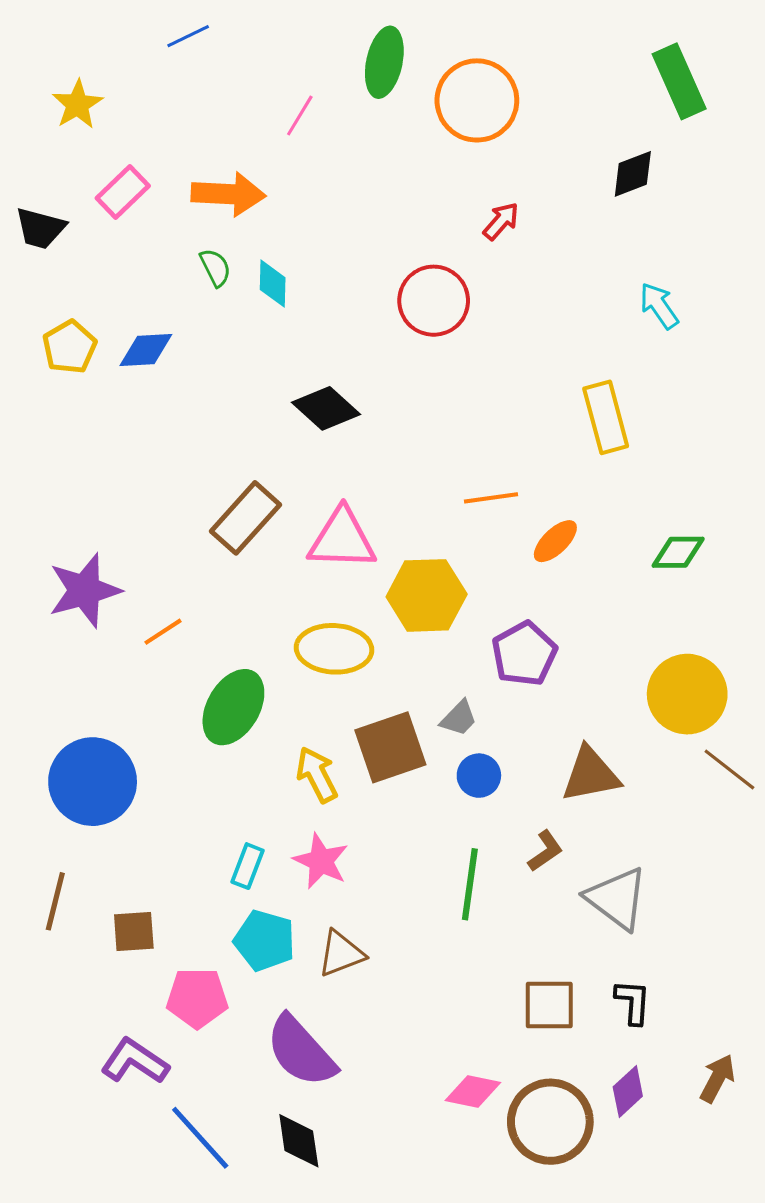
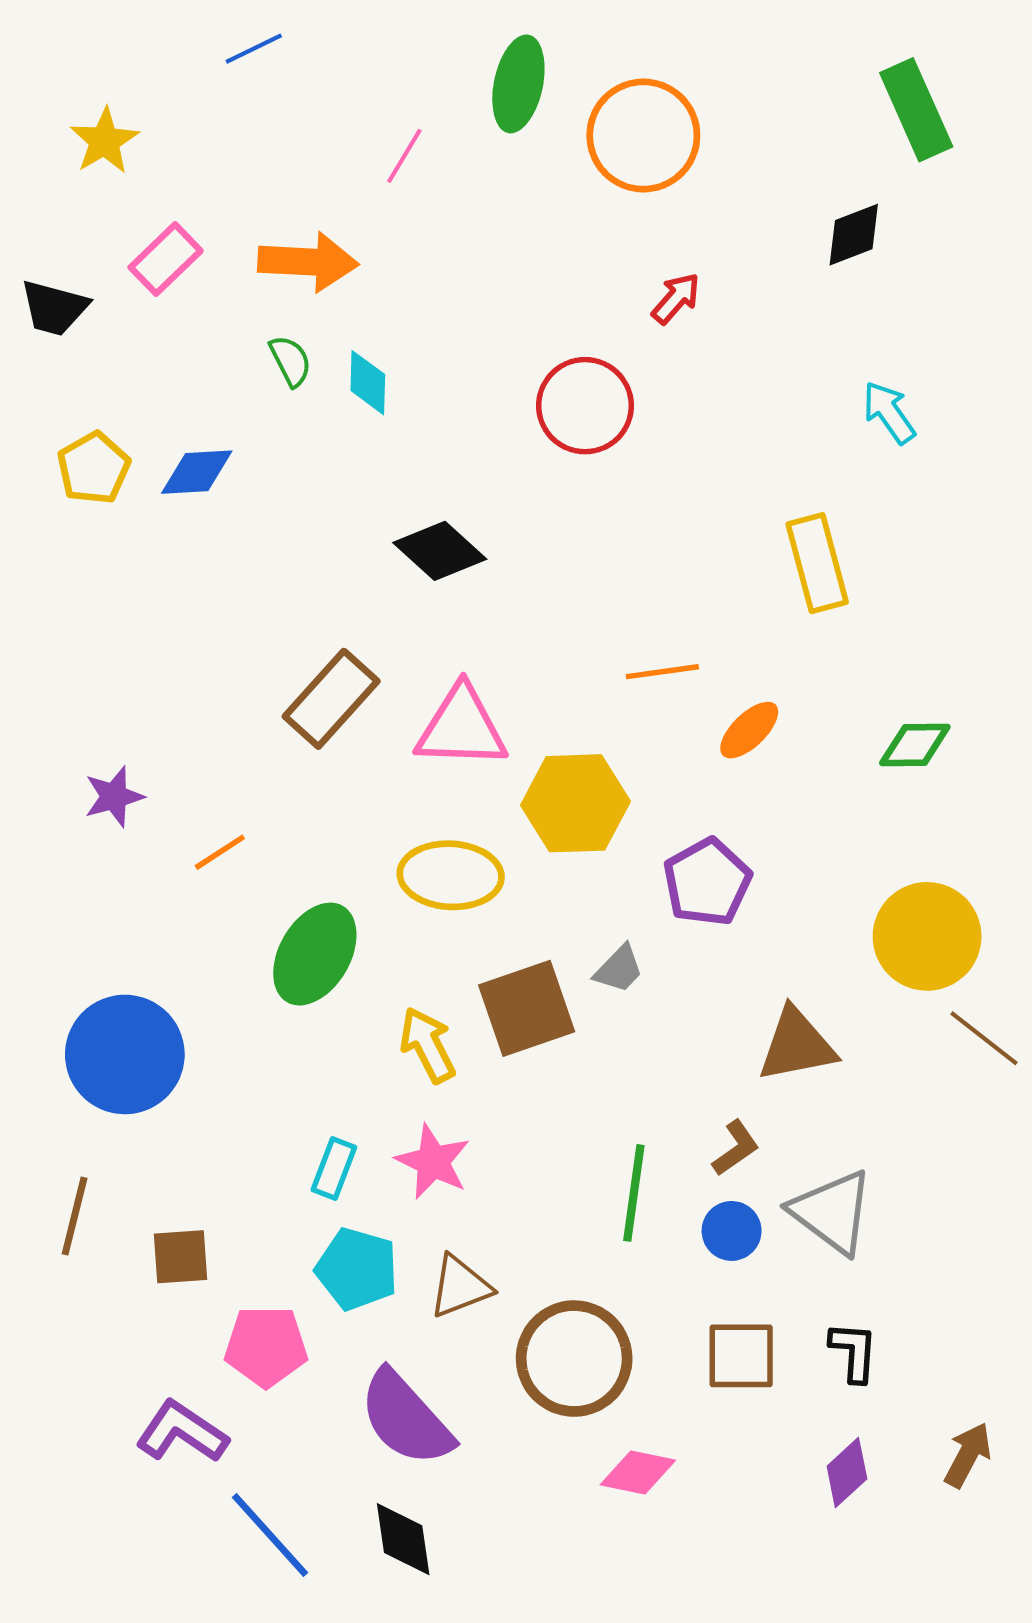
purple star: (85, 590) -> (114, 797), size x0.6
blue circle: (479, 776) -> (732, 1231), moved
brown circle: (550, 1122) -> (574, 1359), moved

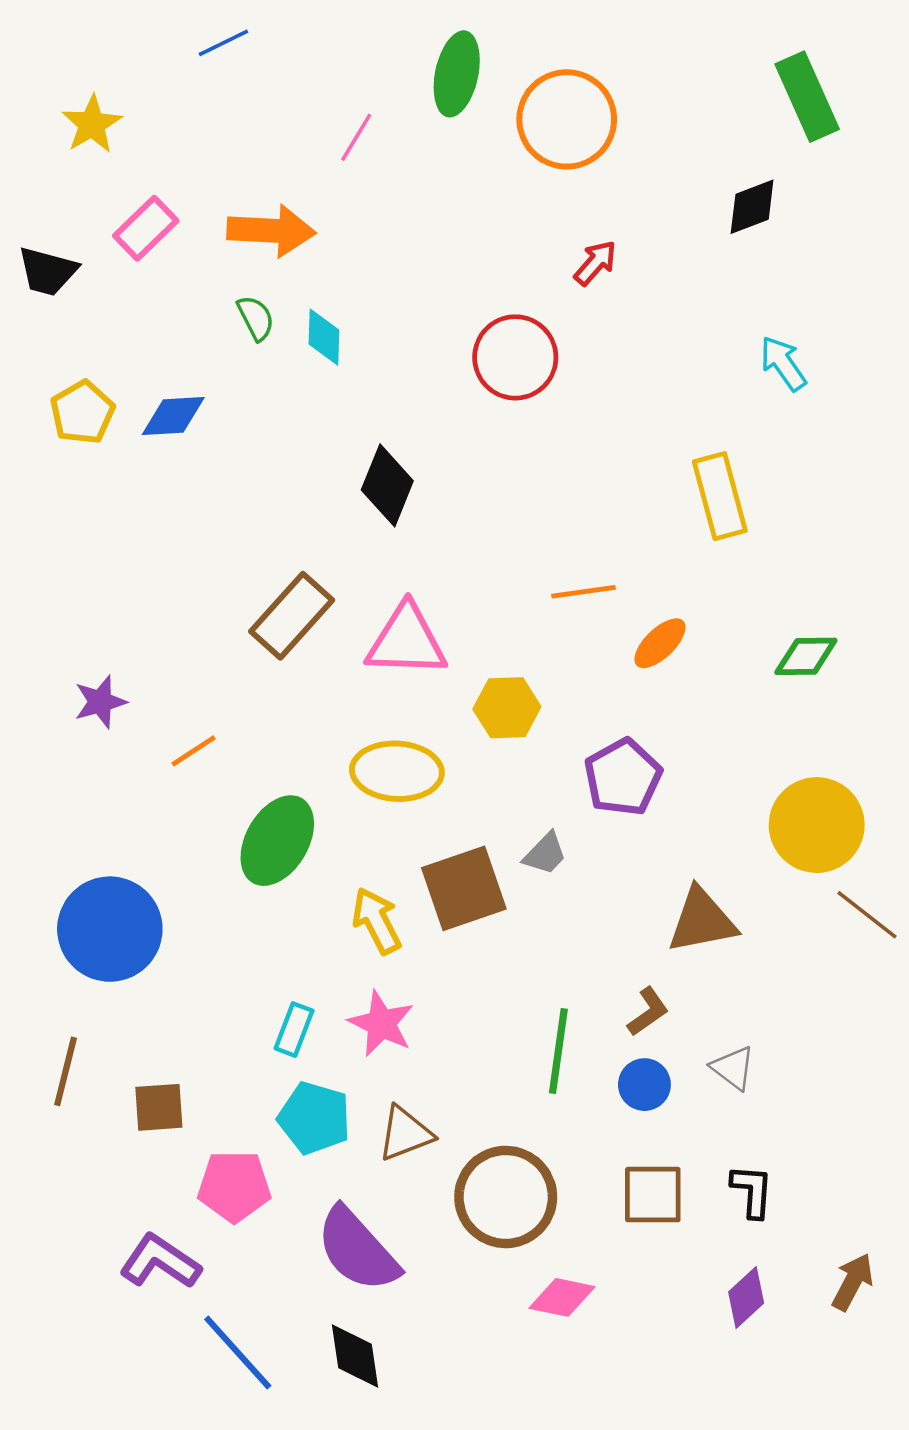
black diamond: (440, 551) -> (387, 485), turned 70
yellow hexagon: (575, 803) -> (507, 708), size x0.7
gray triangle: (832, 1212) -> (733, 1068), size x0.6

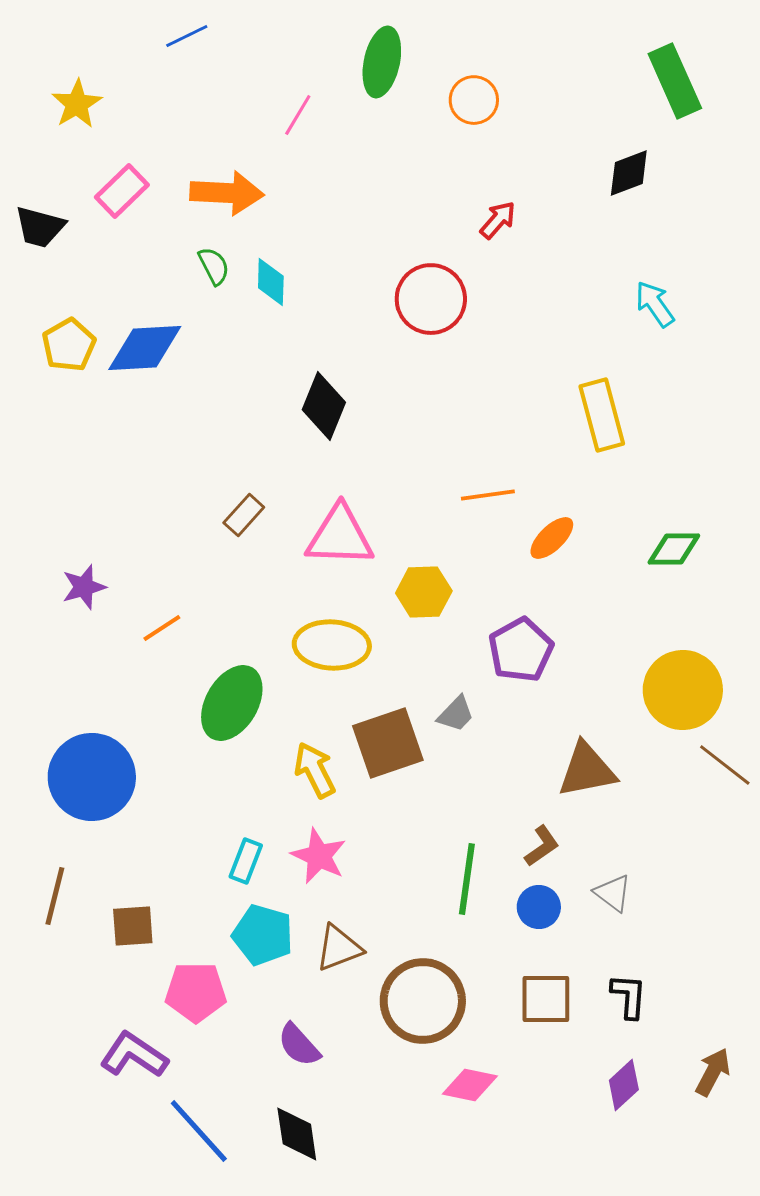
orange circle: (567, 119) -> (474, 100), size x0.6
blue diamond: (173, 416) -> (145, 348), size x1.4
brown rectangle: (292, 616) -> (244, 515), size x0.6
purple semicircle: (357, 1250) -> (299, 1045), size x0.6

